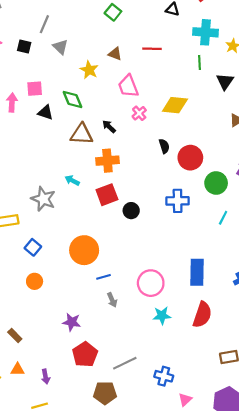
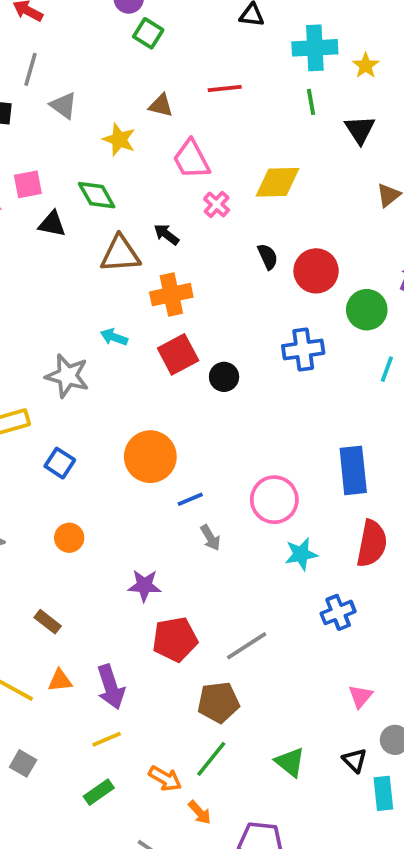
orange circle: (35, 281) -> (69, 538), moved
red pentagon: (85, 354) -> (175, 639), turned 30
blue cross: (164, 376) -> (338, 612), moved, turned -30
purple arrow: (46, 377) -> (111, 687), size x1.6

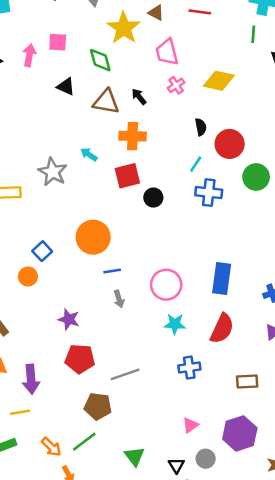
yellow star: (119, 140) -> (124, 28), size x1.5
black triangle: (52, 224) -> (66, 87), moved
cyan line: (387, 369) -> (196, 164), moved
blue square: (60, 463) -> (42, 251), moved

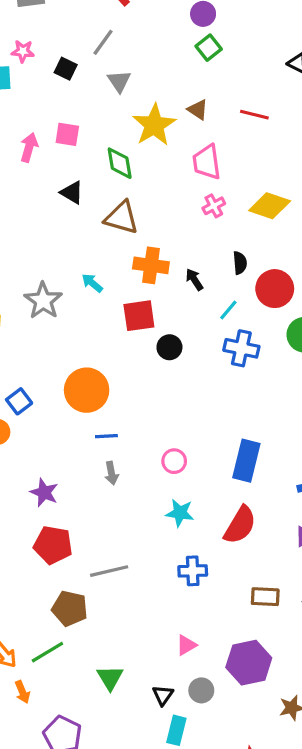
black arrow: (139, 97) -> (194, 279), moved
pink circle: (166, 285) -> (174, 461), size x0.6

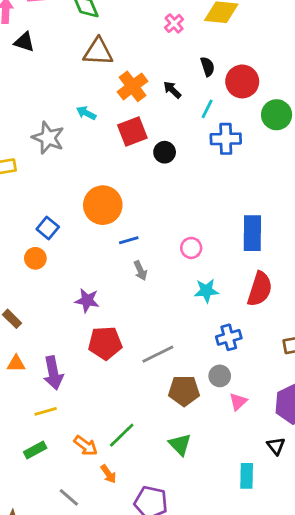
black triangle: (72, 193) -> (24, 42), moved
orange cross: (151, 265) -> (133, 86), turned -32
brown pentagon: (70, 608) -> (184, 391), moved
gray circle: (201, 690) -> (220, 376), moved
black triangle: (163, 695) -> (276, 446), moved

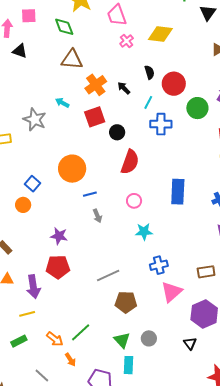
red semicircle: (260, 289) -> (130, 162), moved
red pentagon: (105, 343) -> (58, 267), moved
gray circle: (220, 376) -> (149, 338), moved
pink triangle: (238, 402) -> (172, 292), moved, size x1.6
cyan rectangle: (247, 476) -> (129, 365), moved

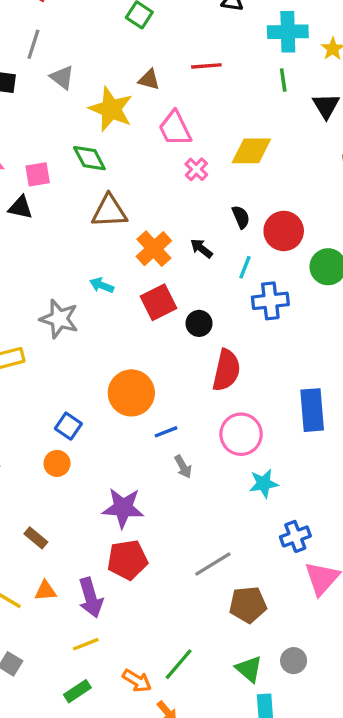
pink square: (29, 16) -> (38, 174), moved
pink circle: (134, 201) -> (241, 434), size x1.6
purple star: (59, 236) -> (123, 508), size x1.4

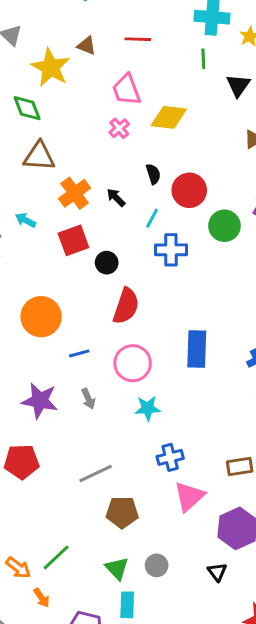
pink trapezoid: (175, 128) -> (127, 90), moved
blue line: (166, 432) -> (79, 353), moved
gray arrow: (183, 467) -> (88, 399), moved
purple star: (123, 508) -> (40, 401), moved

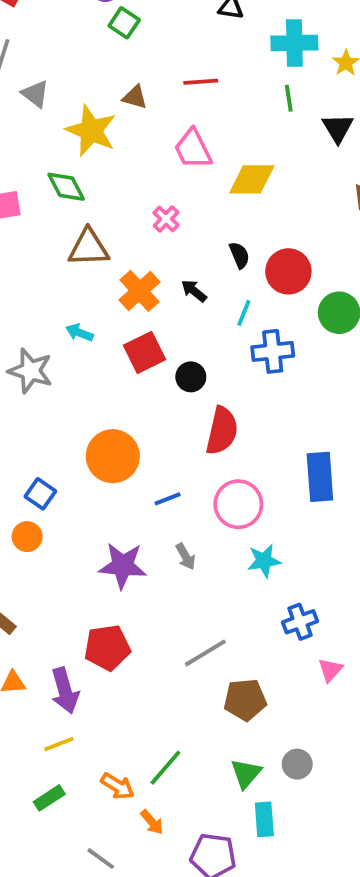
pink cross: (119, 128) -> (166, 219), moved
pink triangle: (189, 496) -> (330, 670), size x0.6
green triangle: (117, 568) -> (246, 773), turned 30

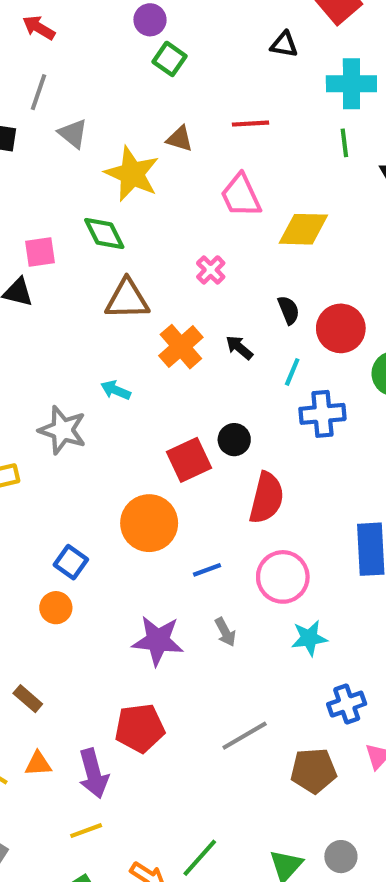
red square: (144, 352) -> (189, 460), moved
brown pentagon: (245, 700) -> (313, 771), moved

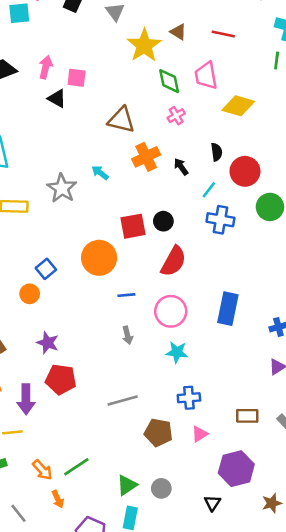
green diamond: (104, 234) -> (169, 81), moved
purple star: (158, 641) -> (48, 343), moved, size x0.7

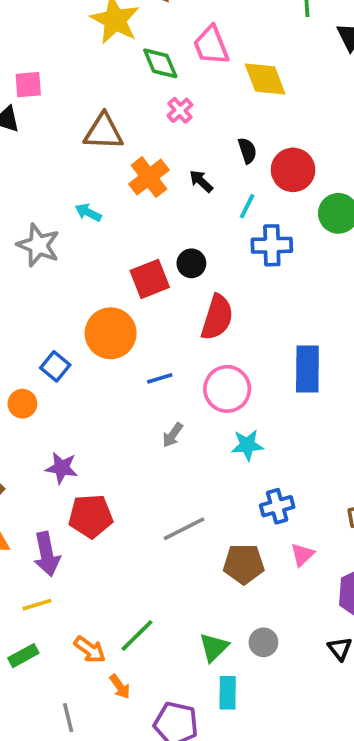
yellow diamond: (238, 106) -> (265, 79), turned 64
blue square: (46, 269) -> (55, 366), moved
gray arrow: (127, 335) -> (173, 435), turned 60
gray line: (18, 513) -> (68, 718), turned 36

